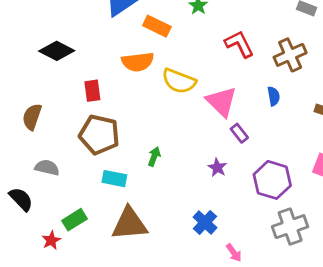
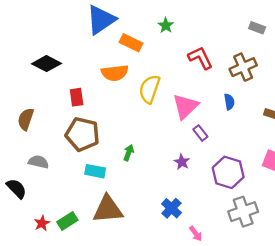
yellow semicircle: (179, 81) -> (149, 89), turned 88
pink triangle: (221, 102) -> (185, 106), turned 32
green rectangle: (75, 220) -> (67, 221), moved

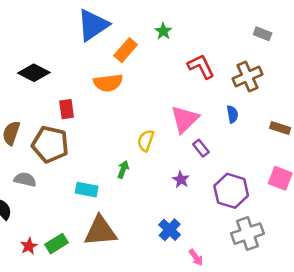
orange rectangle: (131, 43) -> (126, 50), turned -75
yellow semicircle: (149, 89) -> (146, 141), moved, size x0.7
brown pentagon: (82, 134) -> (50, 144), moved

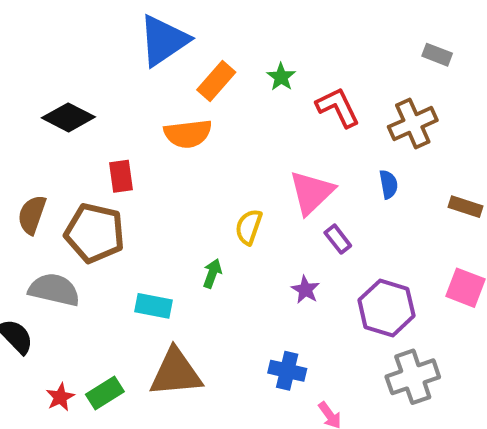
green star: (163, 31) -> (281, 77), moved
gray semicircle: (25, 180) -> (54, 290), size x1.4
blue cross: (170, 230) -> (287, 371), turned -30

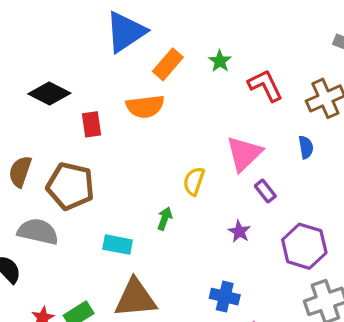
red rectangle: (121, 176) -> (92, 124), moved

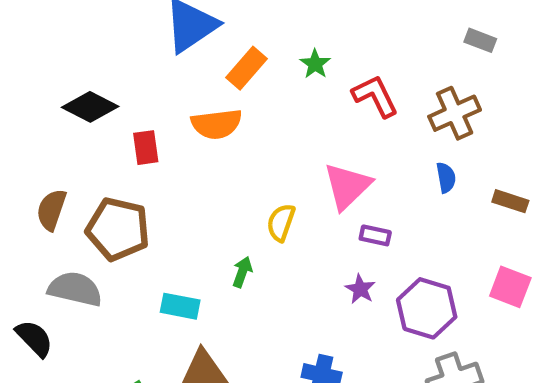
blue semicircle: (306, 147) -> (446, 178), moved
purple rectangle: (265, 191) -> (375, 235), turned -40
purple star: (239, 232) -> (360, 289), moved

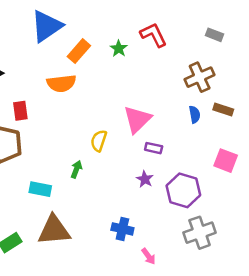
red L-shape: (375, 96) -> (154, 35), moved
red rectangle: (146, 148) -> (20, 111), moved
brown rectangle: (510, 201) -> (223, 109), moved
pink square: (510, 287) -> (226, 161), moved

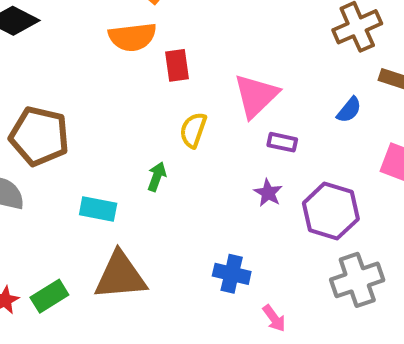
red rectangle: (20, 111) -> (177, 65), moved
blue semicircle: (195, 114) -> (349, 110), moved, turned 49

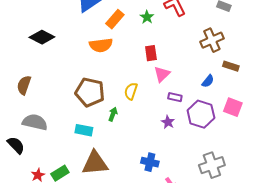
red rectangle: (177, 65) -> (151, 53), moved
pink triangle: (256, 96) -> (162, 74), size x0.7
brown pentagon: (39, 136) -> (90, 92), moved
purple hexagon: (331, 211) -> (201, 114), moved

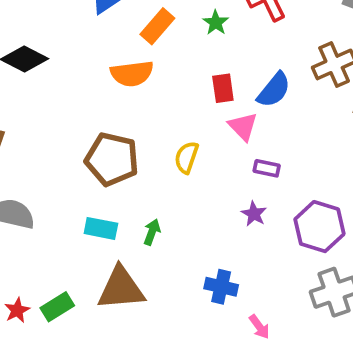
pink triangle: (162, 74) -> (243, 126), turned -30
blue semicircle: (208, 81) -> (274, 90), moved, size x1.5
green arrow: (113, 114) -> (152, 232), moved
purple hexagon: (201, 114) -> (319, 227), moved

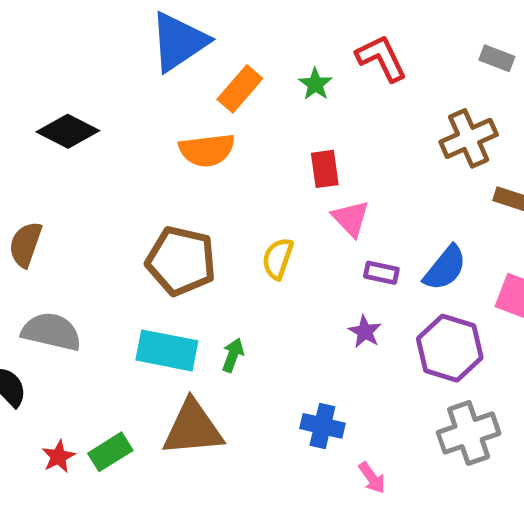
blue semicircle: (274, 90) -> (445, 268), moved
cyan rectangle: (101, 228) -> (167, 350), size x1.4

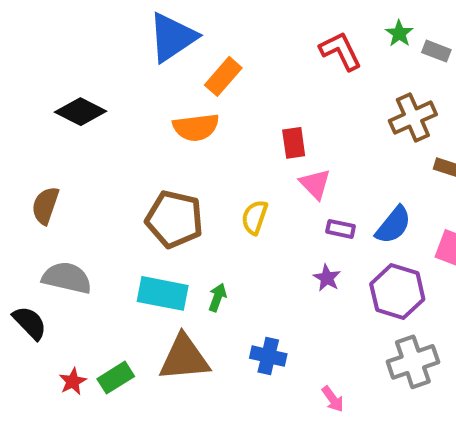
green star: (315, 84) -> (399, 33), moved
blue cross: (322, 426) -> (268, 356), moved

